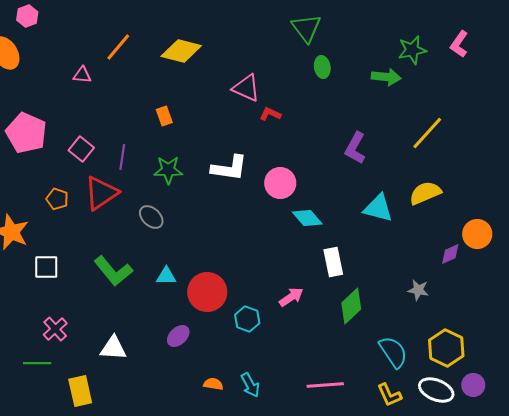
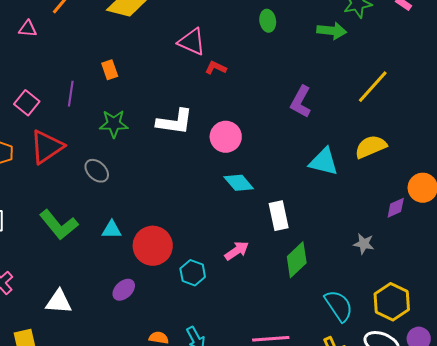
purple line: (122, 157) -> (71, 94), moved
cyan diamond: (307, 218) -> (239, 183), moved

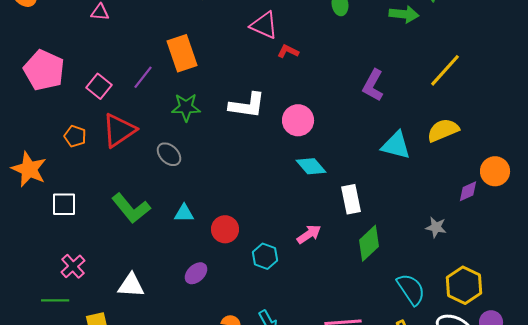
orange rectangle: (110, 70) -> (182, 53), size x1.8
purple line: (71, 94) -> (143, 77), turned 30
red circle: (153, 246) -> (225, 229), size x0.7

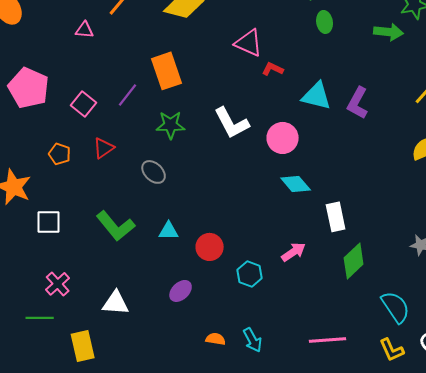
white L-shape: (247, 105) -> (232, 123), turned 54
red triangle: (119, 130) -> (104, 148), size x0.6
cyan triangle: (396, 145) -> (317, 96), moved

